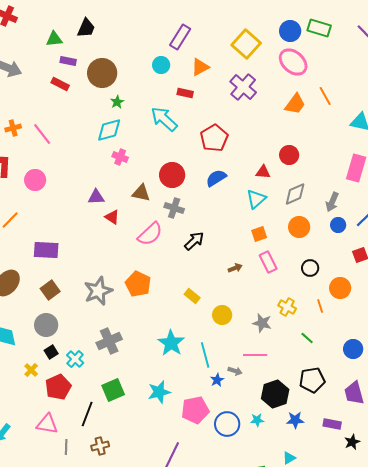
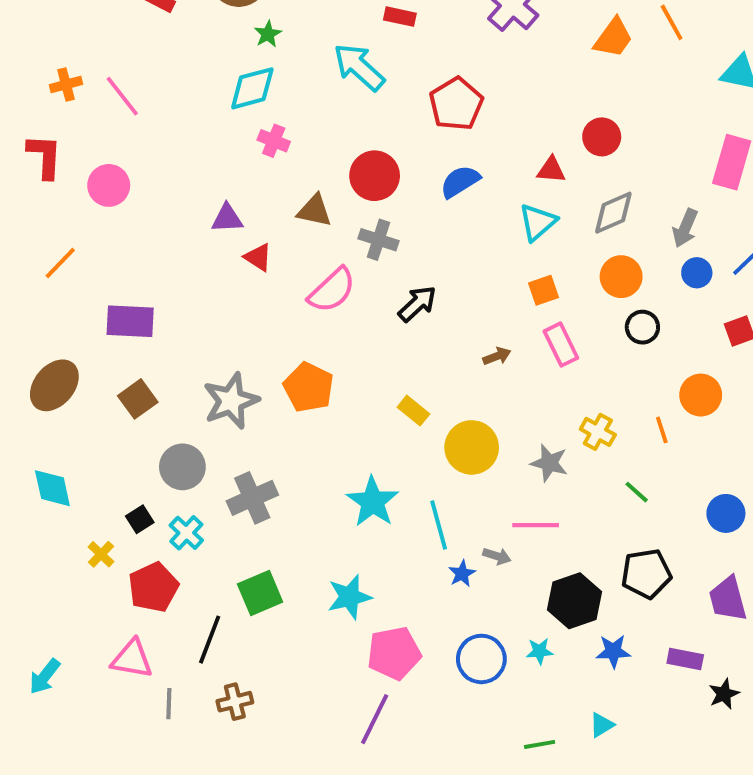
black circle: (310, 268) -> (642, 327), moved
yellow circle: (222, 315) -> (472, 447), size x1.4
gray circle: (46, 325) -> (182, 467), moved
pink pentagon: (195, 410) -> (394, 653), moved

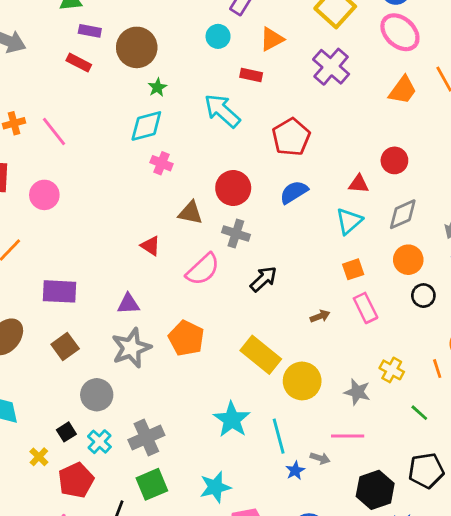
purple triangle: (227, 218) -> (128, 304), moved
yellow rectangle: (413, 411) -> (261, 355), size x1.8
gray cross: (252, 498) -> (146, 437), moved

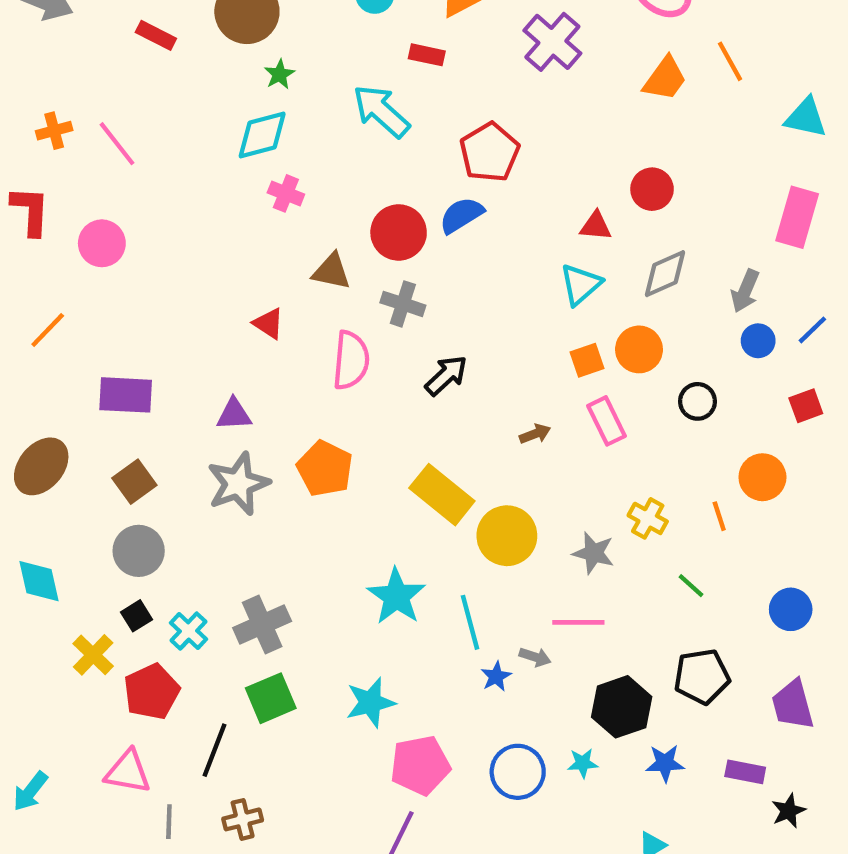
blue semicircle: (294, 192) -> (461, 215), moved
orange circle: (408, 260) -> (639, 349), moved
pink semicircle: (203, 269) -> (351, 360), turned -42
gray circle: (97, 395) -> (139, 551), moved
yellow cross: (39, 457) -> (93, 655), size x1.4

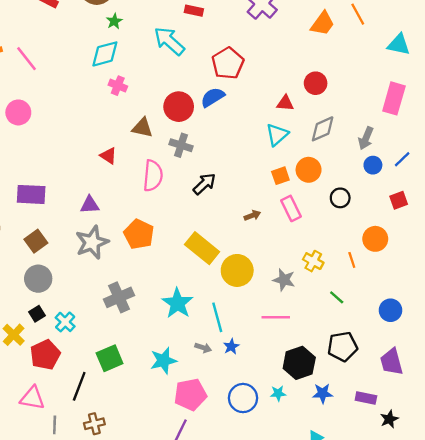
gray cross: (262, 625) -> (119, 297), moved
gray arrow: (535, 657) -> (203, 348), moved

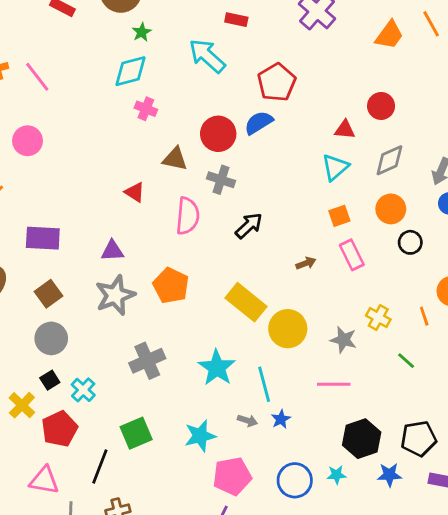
orange circle: (309, 170) -> (391, 209), moved
black pentagon: (342, 347) -> (419, 439), moved

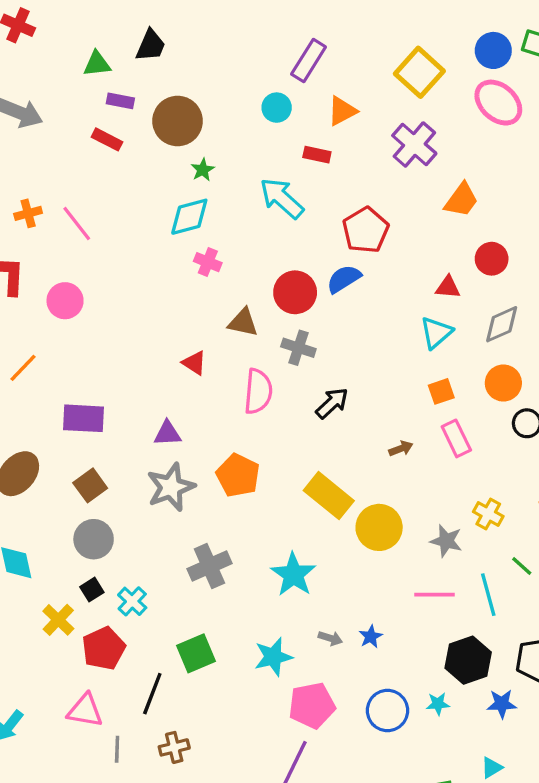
orange trapezoid: (389, 35) -> (461, 200), moved
cyan line: (264, 384) -> (488, 595), moved

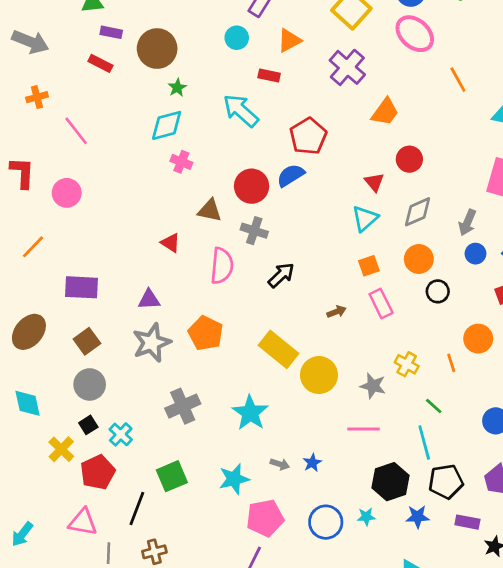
orange cross: (28, 213) -> (37, 97), moved
red triangle: (448, 287) -> (374, 182), turned 45
cyan line: (488, 595) -> (424, 442), moved

